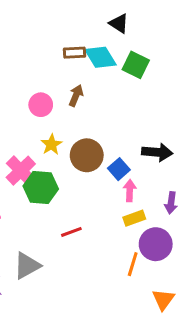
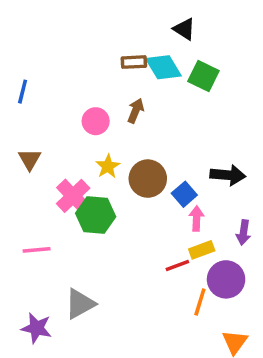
red line: (71, 232) -> (177, 265), moved

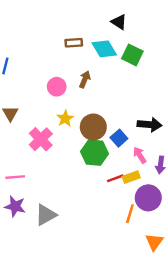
brown rectangle: (134, 62) -> (74, 43), moved
green hexagon: (96, 215) -> (95, 153), moved
pink arrow: (196, 219) -> (140, 155), moved, turned -35
red line: (177, 265) -> (115, 178), moved
purple star: (37, 328) -> (15, 206), moved

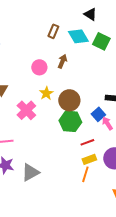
brown rectangle: (74, 43) -> (53, 31), turned -64
blue square: (119, 138) -> (98, 114), moved
yellow rectangle: (131, 177) -> (89, 159), moved
orange line: (130, 214) -> (85, 174), moved

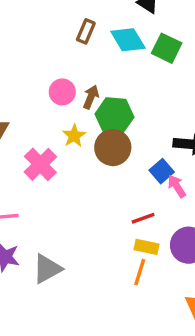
brown arrow: (62, 61) -> (91, 97), moved
green hexagon: (70, 121) -> (114, 116), moved
yellow rectangle: (89, 159) -> (146, 247), turned 32

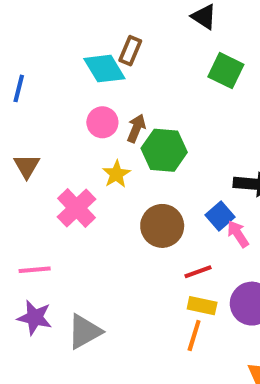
cyan diamond: (128, 40) -> (104, 69), moved
brown circle: (113, 148) -> (162, 226), moved

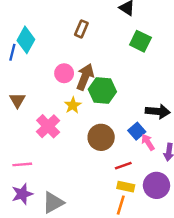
cyan diamond: (104, 69) -> (26, 40), moved, turned 60
brown arrow: (136, 128) -> (85, 77), size x1.5
purple star: (35, 318) -> (22, 194), turned -30

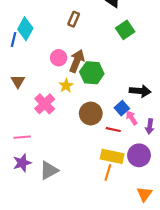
green square: (140, 41) -> (125, 30), turned 30
red line: (123, 166) -> (113, 130), moved, turned 32
yellow rectangle: (126, 187) -> (112, 156), size x1.5

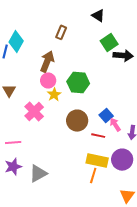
pink circle: (59, 58) -> (48, 81), moved
brown arrow: (77, 61) -> (47, 61), moved
black arrow: (140, 91) -> (123, 55), moved

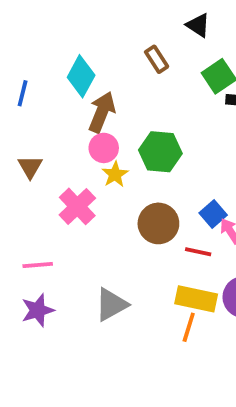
brown rectangle: (61, 32) -> (157, 59), moved, turned -56
cyan diamond: (16, 41) -> (81, 76), moved
gray triangle: (38, 174) -> (111, 305), moved

